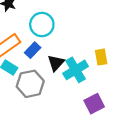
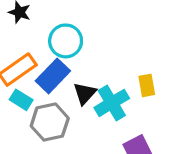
blue rectangle: (33, 50) -> (53, 76), size x1.5

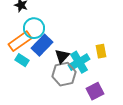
cyan circle: (66, 41) -> (34, 28), moved
gray hexagon: (50, 122) -> (64, 74), moved

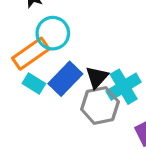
blue rectangle: (42, 45) -> (65, 79), moved

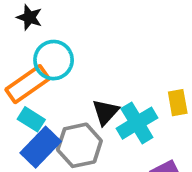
blue rectangle: (65, 79) -> (41, 147), moved
gray hexagon: (100, 106) -> (79, 145), moved

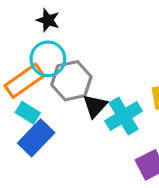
black star: (29, 17) -> (48, 20), moved
gray hexagon: (79, 145) -> (71, 81), moved

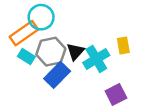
gray hexagon: (71, 81) -> (51, 52), moved
blue rectangle: (36, 138) -> (57, 75), moved

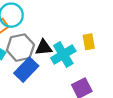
black triangle: (75, 52) -> (44, 48), turned 42

